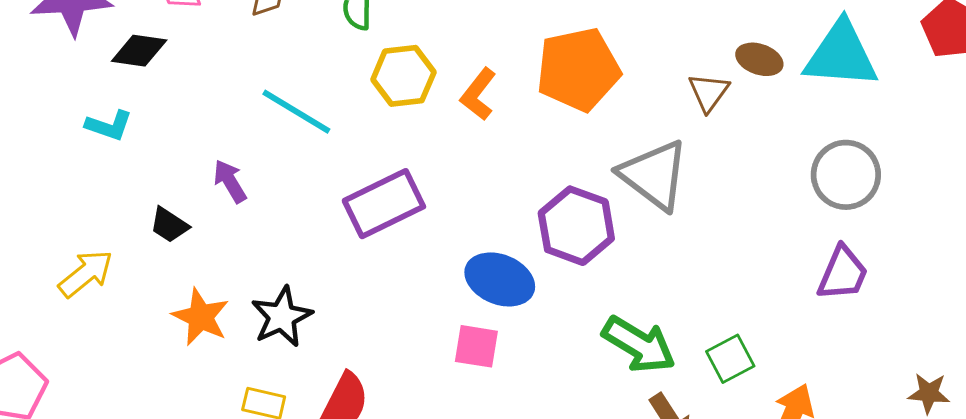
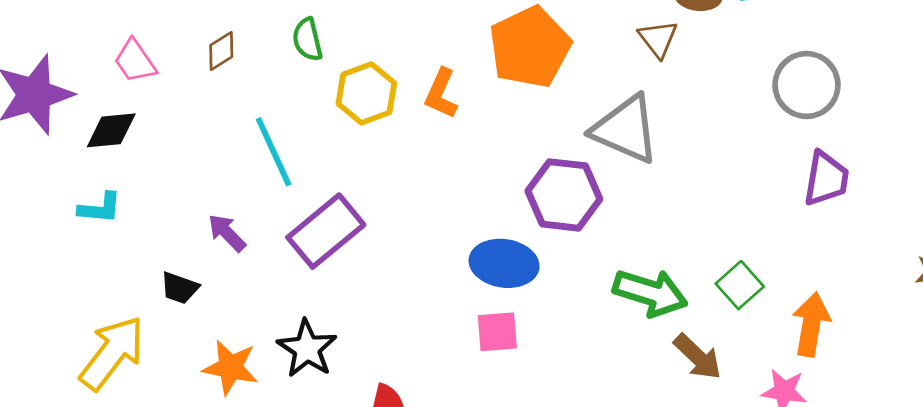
cyan line: (296, 112) -> (274, 152), turned 48
purple rectangle: (384, 204) -> (326, 231), moved
yellow arrow: (86, 274) -> (112, 353), size x1.4

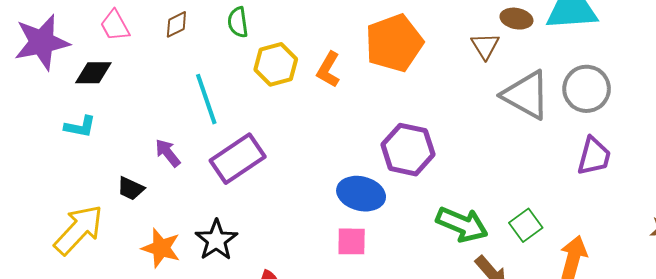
gray triangle: (626, 129) -> (526, 95), moved

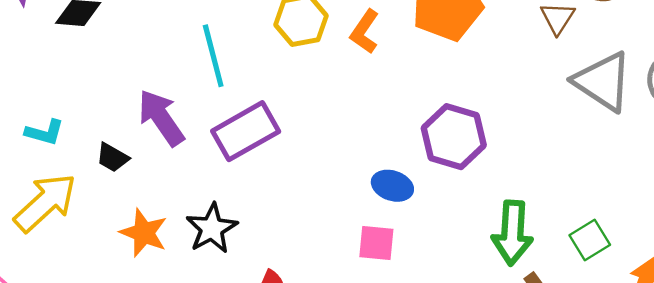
cyan L-shape: (80, 127) -> (45, 132), moved
purple arrow: (168, 153) -> (161, 118), size x1.6
blue ellipse: (361, 194) -> (392, 186), size x0.7
green arrow: (462, 224) -> (512, 233), turned 66

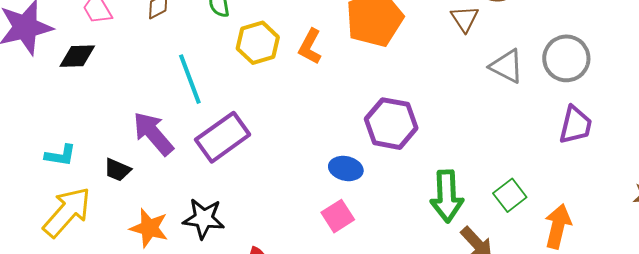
gray triangle: (603, 81) -> (507, 66), size x0.7
black star: (212, 228) -> (204, 219), turned -30
pink square: (376, 243) -> (338, 216), turned -32

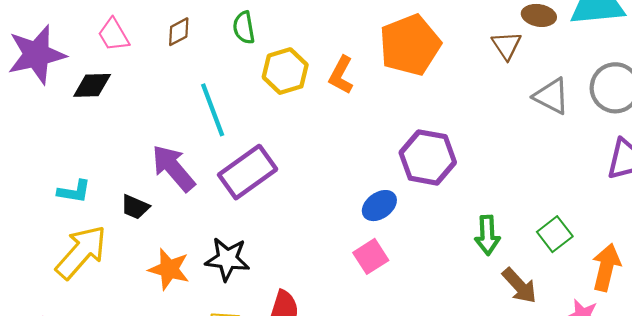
blue ellipse: (346, 168) -> (379, 206), turned -48
green arrow: (447, 196) -> (487, 235), size x0.7

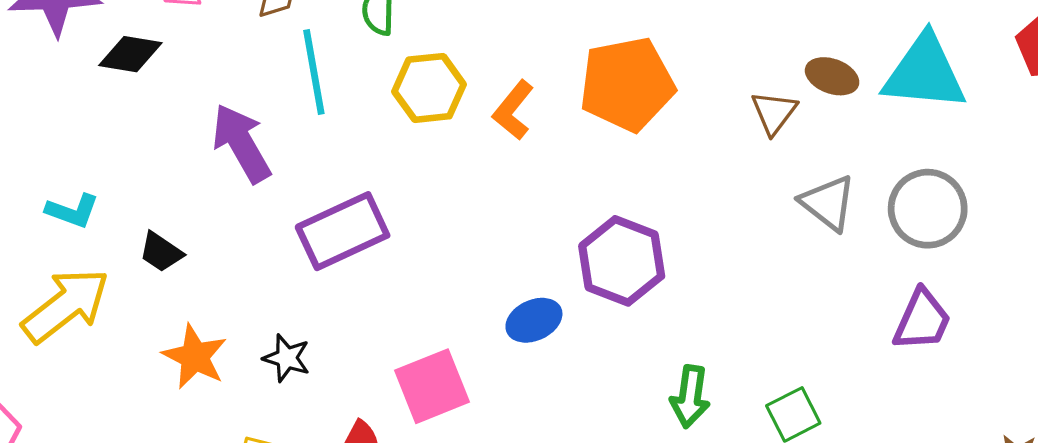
cyan line: (213, 110) -> (314, 72), moved
purple arrow: (173, 168) -> (241, 143), moved
pink square: (371, 256) -> (432, 386), moved, size x1.4
black star: (227, 259) -> (287, 358), size x0.7

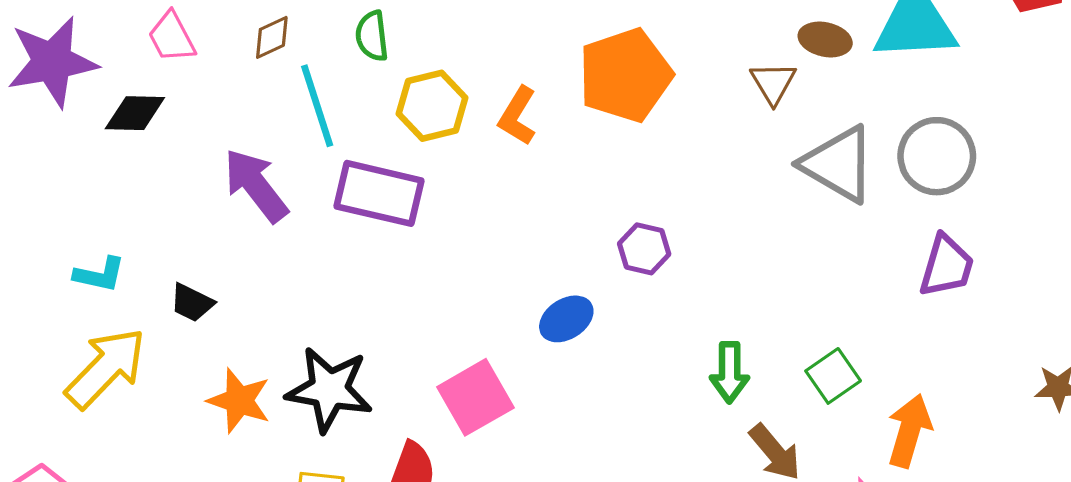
gray triangle: (828, 203) -> (838, 164), size x1.4
purple rectangle: (343, 231) -> (379, 193), moved, turned 46
purple hexagon: (622, 261) -> (644, 249), size x0.6
black star: (287, 358) -> (329, 390), size x1.8

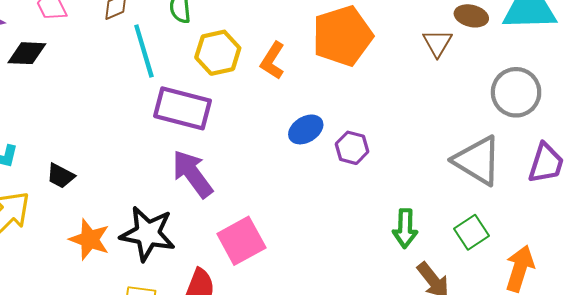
gray circle: (937, 156) -> (516, 92), moved
gray triangle: (838, 164) -> (477, 161), moved
purple arrow: (256, 185) -> (192, 174), moved
blue ellipse: (566, 319) -> (306, 129), moved

